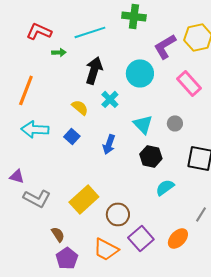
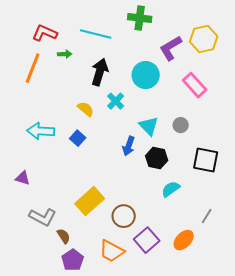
cyan line: (90, 32) -> (96, 34), turned 32
orange line: (26, 90) -> (33, 68), moved
blue arrow: (109, 144) -> (129, 146), moved
gray L-shape: (37, 198) -> (43, 217), moved

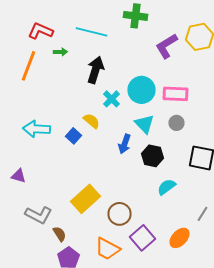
cyan circle: (146, 75) -> (142, 90), moved
pink rectangle: (195, 85) -> (176, 94), moved, turned -45
yellow semicircle: (86, 109) -> (92, 121), moved

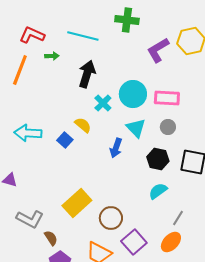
black hexagon: (152, 156) -> (158, 159), moved
gray line: (202, 214) -> (178, 218), moved

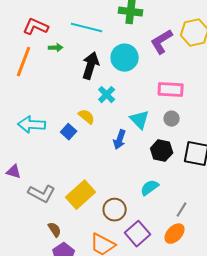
cyan circle: (133, 94) -> (125, 58), moved
cyan semicircle: (158, 191) -> (150, 188), moved
gray L-shape: (30, 219) -> (42, 194), moved

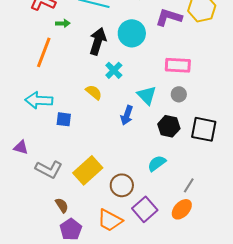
purple L-shape: (162, 42) -> (169, 17), turned 48
orange line: (24, 62) -> (44, 52), moved
blue square: (69, 132) -> (64, 119), moved, turned -35

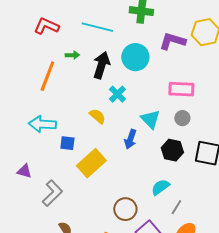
green arrow: (63, 23) -> (72, 55), moved
gray L-shape: (49, 169) -> (52, 193), turned -72
yellow rectangle: (88, 170) -> (91, 163), moved
gray line: (189, 185) -> (176, 207), moved

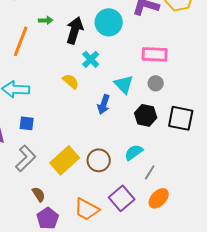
blue square: (67, 143) -> (27, 123), moved
yellow rectangle: (91, 163) -> (65, 160), moved
brown circle: (125, 209) -> (99, 160), moved

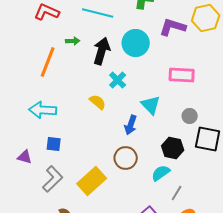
gray circle: (156, 83) -> (190, 116), moved
black hexagon: (146, 115) -> (173, 148), moved
brown circle: (99, 160) -> (126, 158), moved

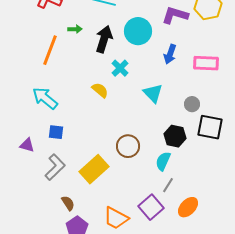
pink rectangle: (182, 75) -> (206, 63), moved
cyan arrow: (43, 110) -> (45, 98), turned 36
blue arrow: (131, 125) -> (170, 54), moved
cyan semicircle: (161, 173) -> (163, 161), turned -30
gray line: (177, 193) -> (168, 185), moved

